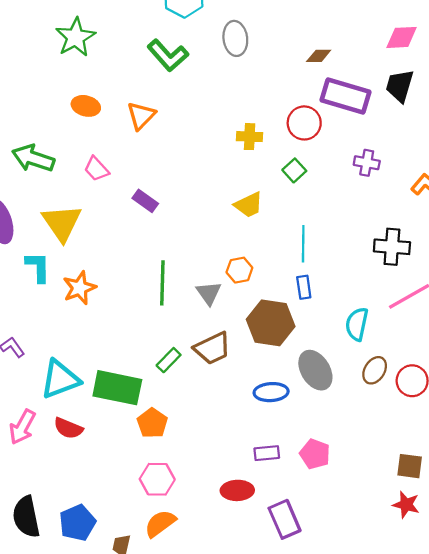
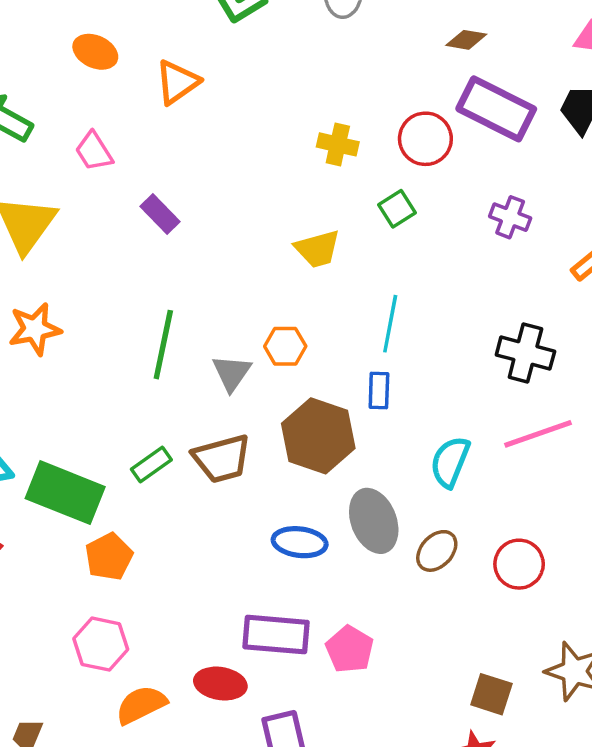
brown ellipse: (375, 370) -> (437, 551), moved
purple rectangle: (267, 453) -> (276, 635), size x1.6
orange semicircle: (160, 523) -> (141, 705), moved

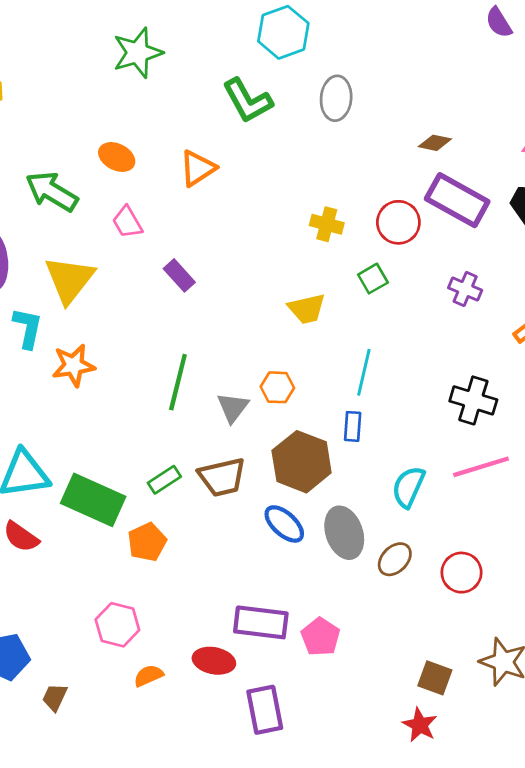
orange ellipse: (95, 52) -> (117, 157), moved
blue ellipse: (300, 542) -> (284, 524), moved, turned 33
orange pentagon: (109, 557) -> (147, 542), moved
orange semicircle: (141, 705) -> (149, 676), size x0.7

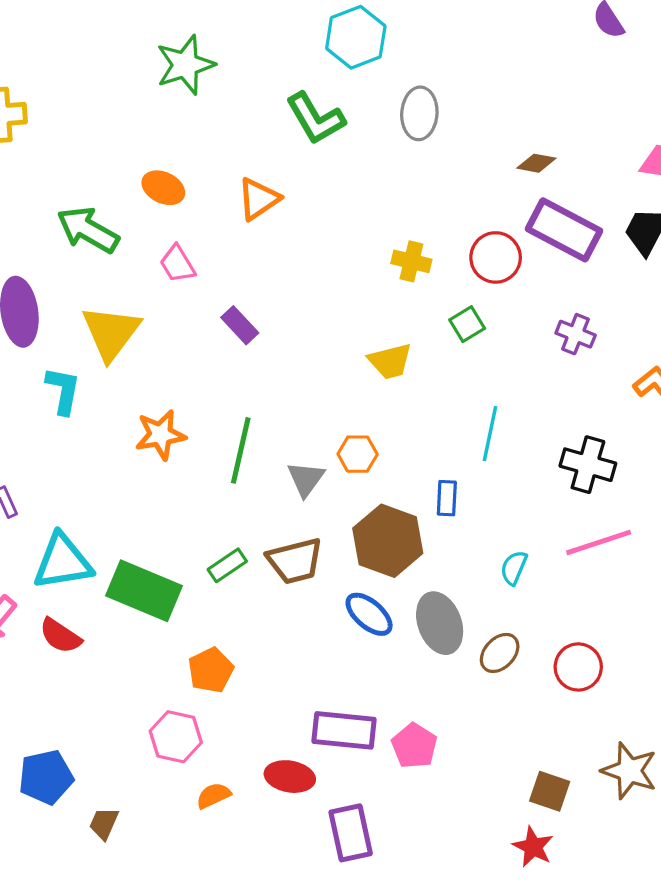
orange star: (73, 365) -> (161, 435), moved
cyan line: (364, 372) -> (490, 434), moved
cyan semicircle: (408, 487) -> (514, 568), size x0.7
orange pentagon: (147, 542) -> (211, 670), moved

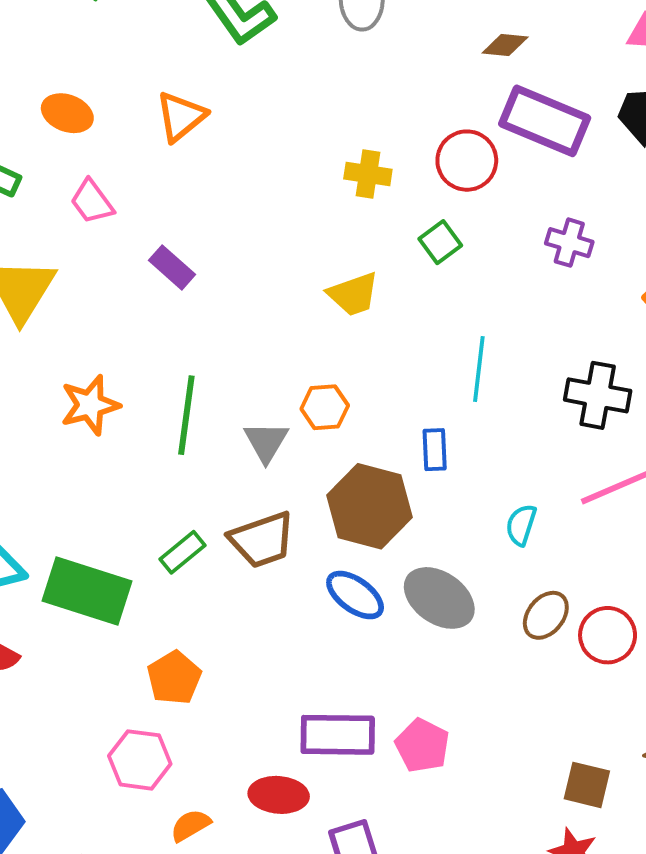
gray ellipse: (440, 623) -> (439, 598), turned -30
brown ellipse: (500, 653) -> (546, 615), moved

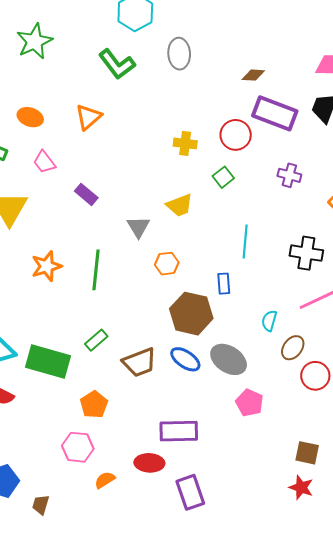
gray triangle: (266, 442) -> (138, 227), moved
brown trapezoid: (262, 540) -> (139, 362), moved
brown ellipse: (546, 615) -> (293, 348), moved
pink pentagon: (422, 746) -> (249, 403), moved

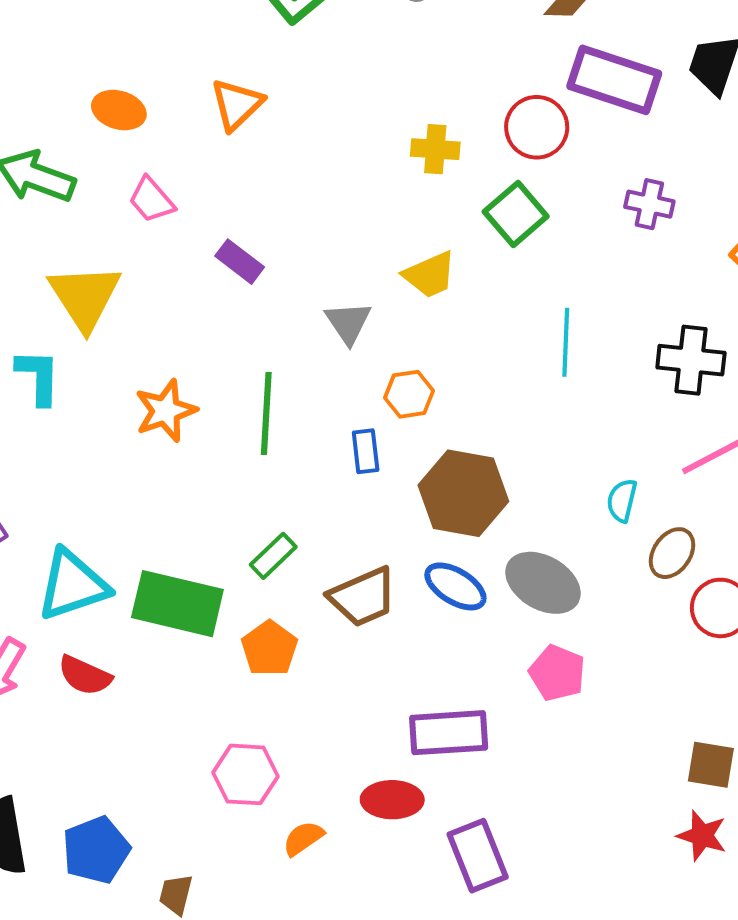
green square: (223, 177) -> (516, 214), size x1.4
blue rectangle: (224, 284) -> (366, 451), moved
pink pentagon: (249, 403) -> (557, 673), moved
orange pentagon: (94, 405) -> (269, 648), moved

